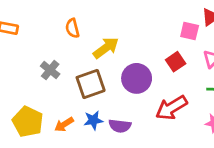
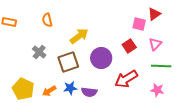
orange semicircle: (72, 28) -> (47, 20), moved

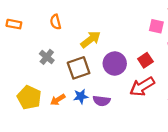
red square: (129, 46) -> (145, 60), moved

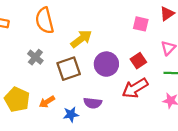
orange semicircle: (56, 22) -> (45, 21), size x1.6
pink square: (156, 26) -> (141, 24), moved
blue star: (81, 96) -> (71, 114), moved

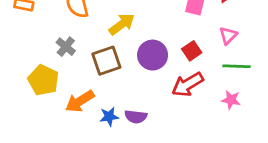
yellow pentagon: (17, 100) -> (43, 80), moved
orange arrow: (47, 102) -> (80, 101), size x1.5
purple semicircle: (93, 103) -> (136, 117), moved

